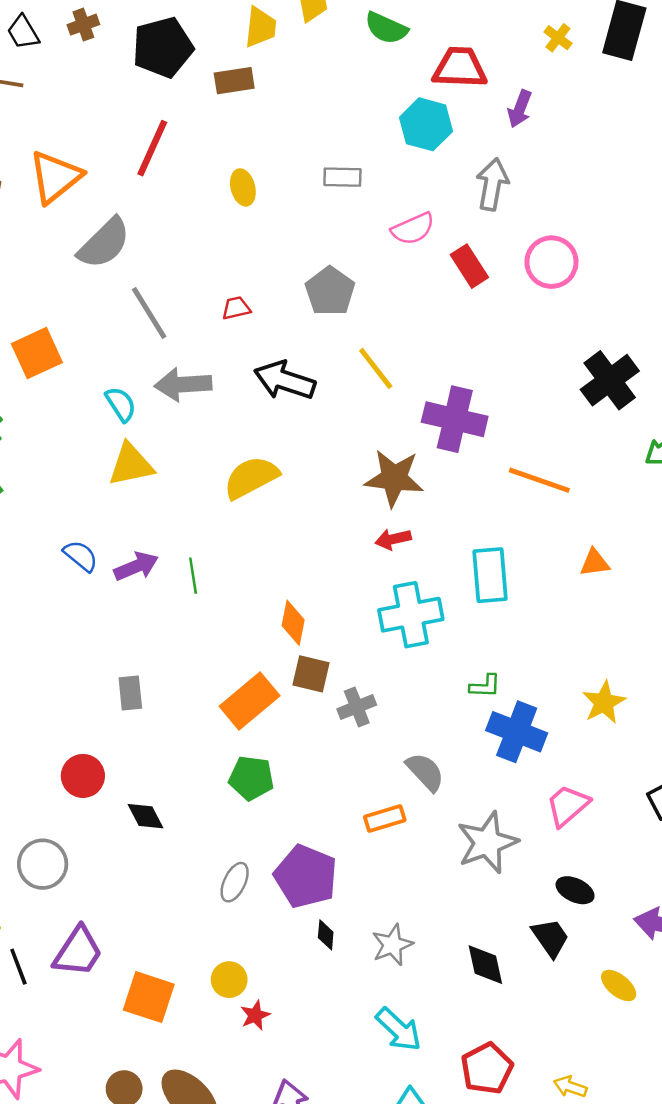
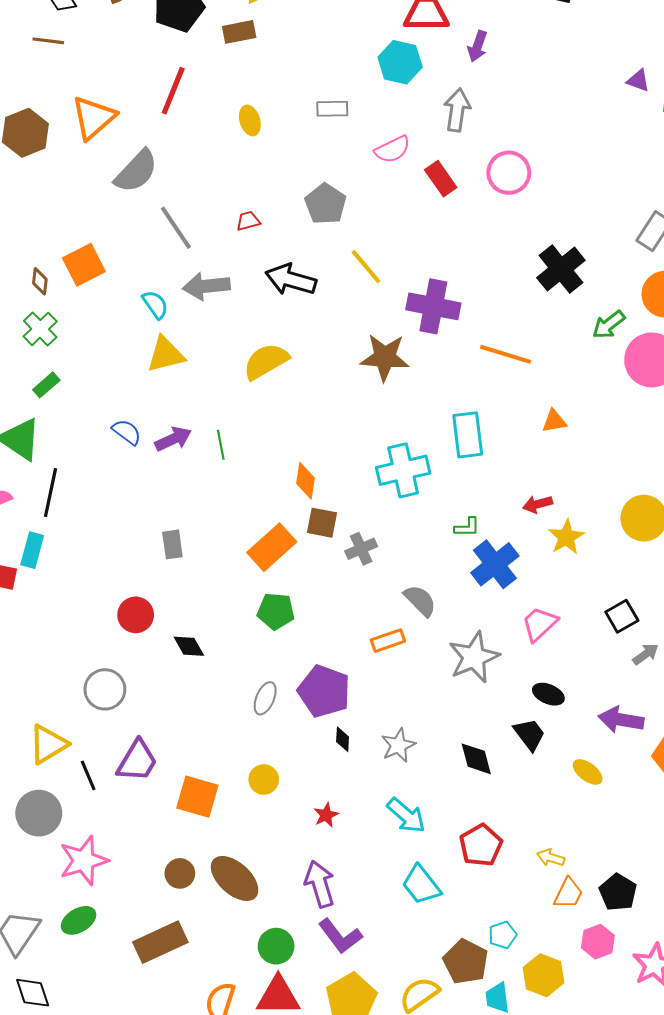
red arrow: (393, 539) -> (538, 504), moved
blue cross: (517, 732) -> (495, 564), turned 33
red star: (255, 1015) -> (326, 815), moved

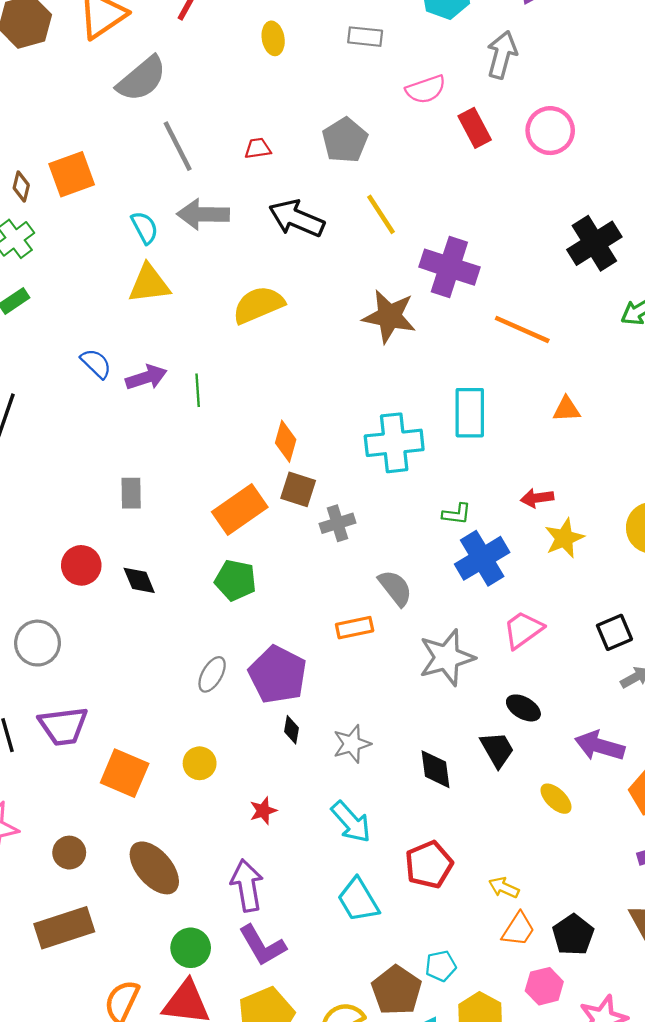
black diamond: (189, 646) -> (139, 580), moved
purple trapezoid: (137, 761) -> (63, 726), turned 45
brown circle: (180, 873) -> (69, 853), moved

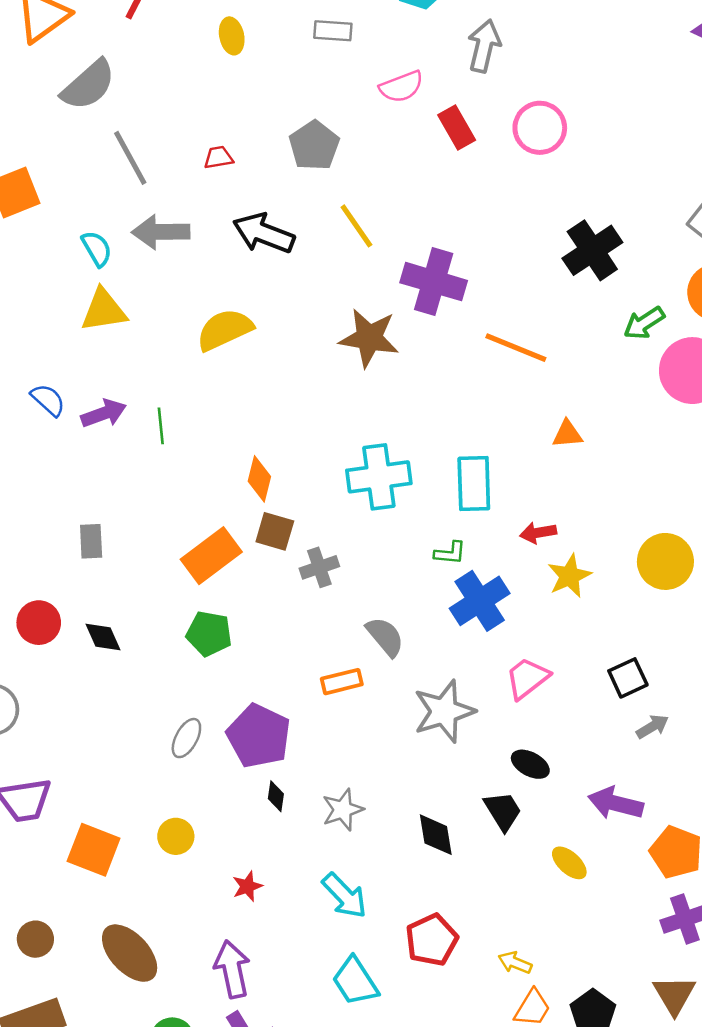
cyan rectangle: (470, 413) -> (474, 483), moved

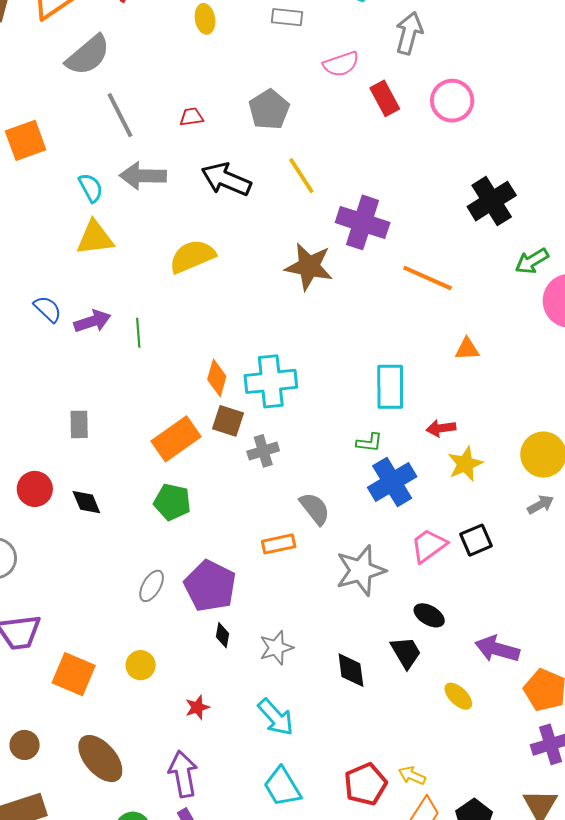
cyan cross: (379, 477) -> (271, 381), moved
black square: (628, 678) -> (476, 540), moved
gray arrow: (652, 727) -> (540, 505), moved
red pentagon: (432, 940) -> (365, 784), moved

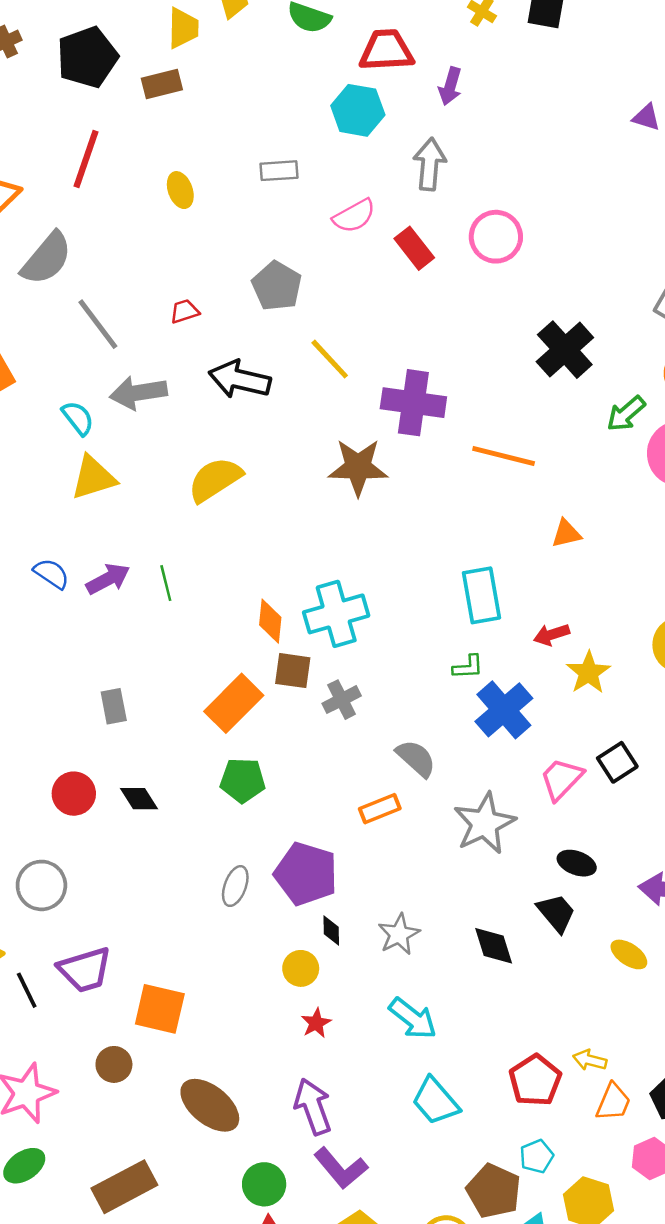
yellow circle: (141, 665) -> (301, 968), moved
brown circle: (25, 745) -> (114, 1064), moved

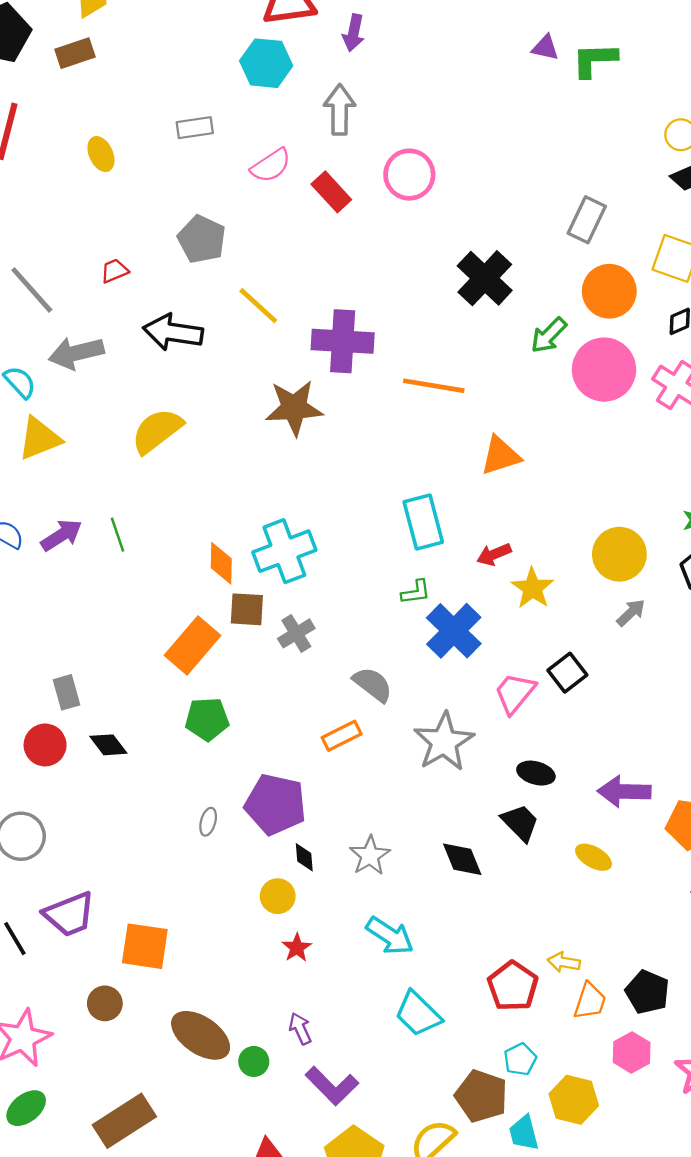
orange triangle: (566, 534) -> (500, 456), size x1.4
gray rectangle: (114, 706) -> (66, 692), moved
gray ellipse: (235, 886) -> (208, 822), size x0.7
purple arrow: (313, 1107) -> (300, 1029), size x0.6
green circle: (264, 1184) -> (254, 1061), moved, size x0.7

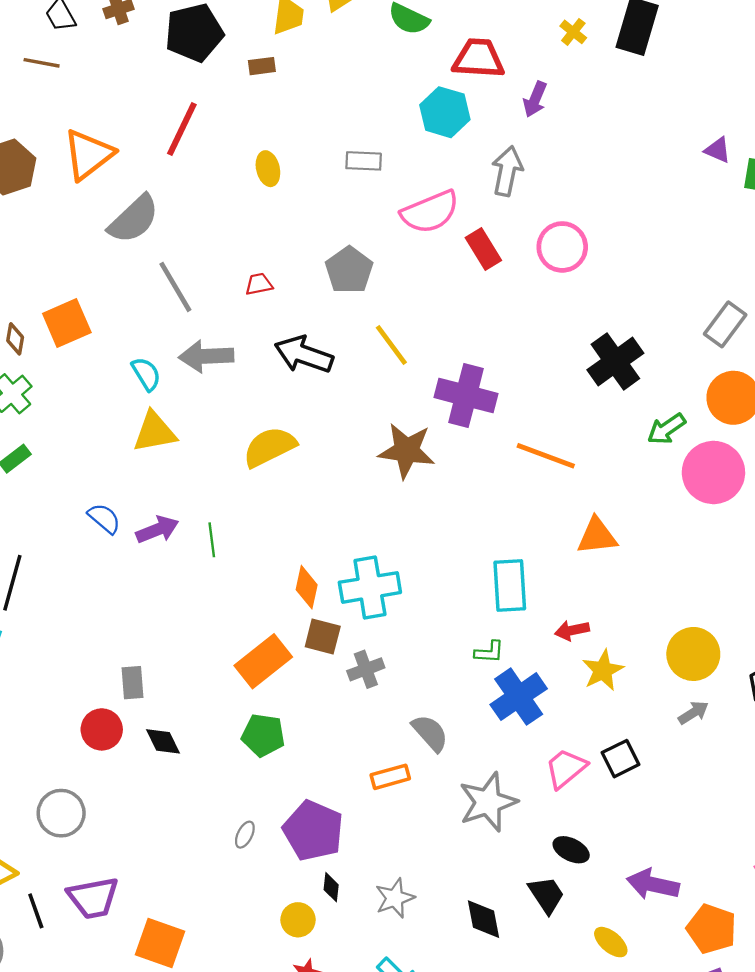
brown rectangle: (75, 53) -> (262, 66), size x0.7
pink semicircle: (271, 165) -> (430, 212), size x1.4

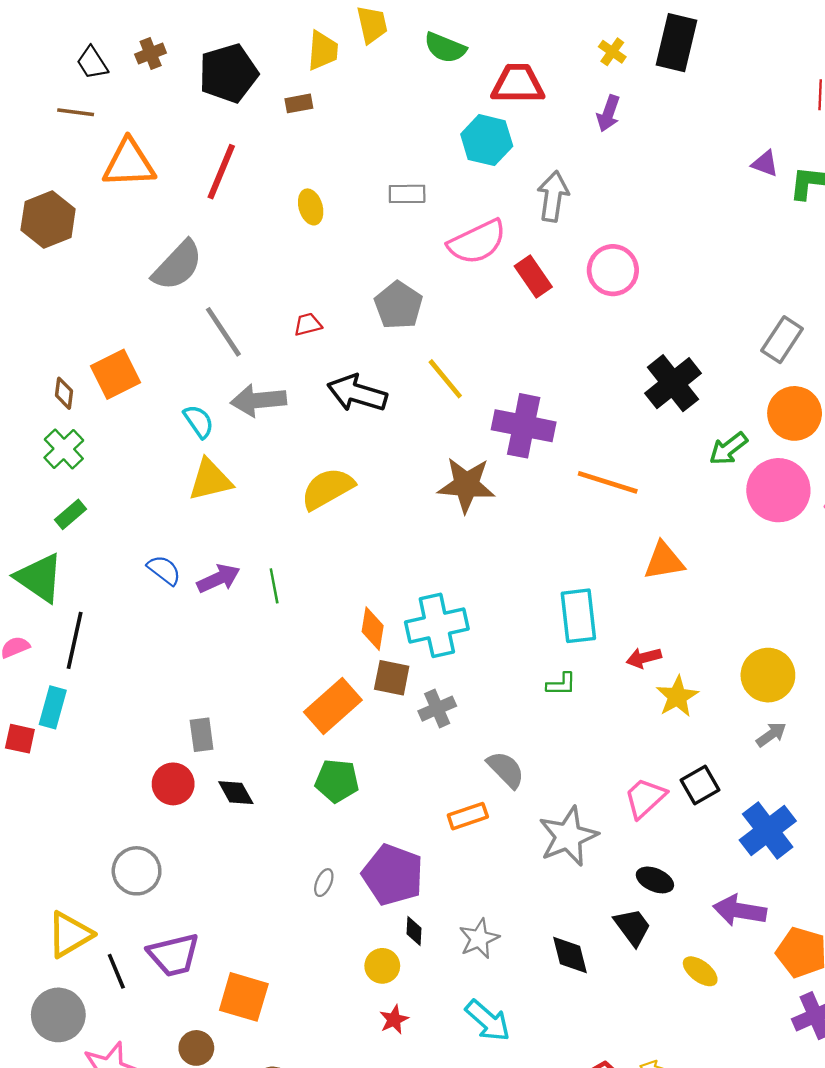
purple arrow: (535, 99) -> (608, 113), moved
orange triangle: (88, 155) -> (129, 163), moved, turned 38
blue cross: (519, 697) -> (768, 831), moved

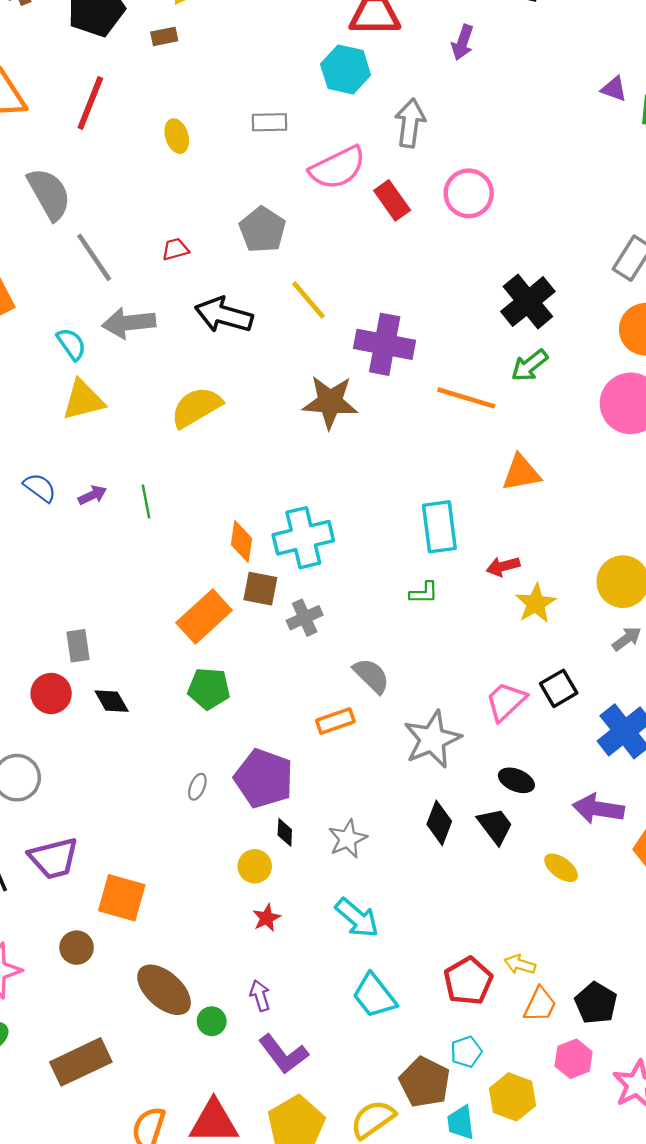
gray semicircle: (177, 265) -> (49, 194), turned -72
green arrow: (728, 449) -> (529, 366), moved
purple arrow: (218, 579) -> (92, 495), size x0.7
black diamond: (570, 955) -> (439, 823), moved, turned 36

